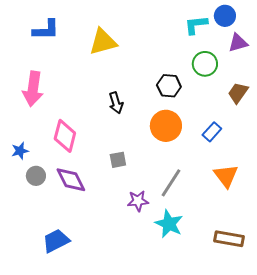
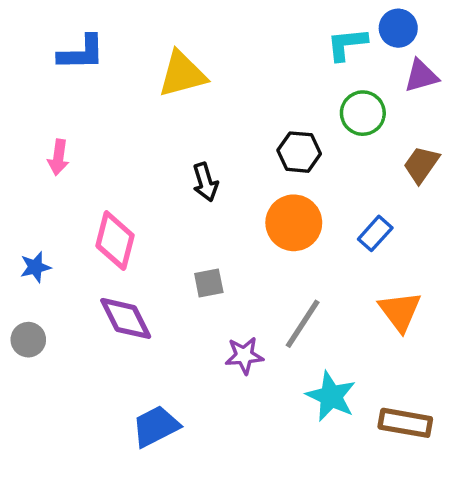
pink arrow: (33, 89) -> (58, 157), size x0.6
gray circle: (36, 176) -> (28, 340), moved
cyan star: (169, 224) -> (331, 396), moved
blue trapezoid: (56, 241) -> (156, 426), moved

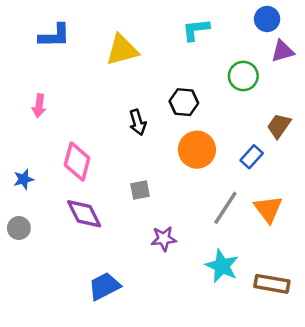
cyan L-shape: (347, 44) -> (196, 30), moved
black hexagon: (299, 152) -> (184, 102), moved
brown trapezoid: (421, 164) -> (279, 126), moved
gray line: (303, 324) -> (225, 208), moved

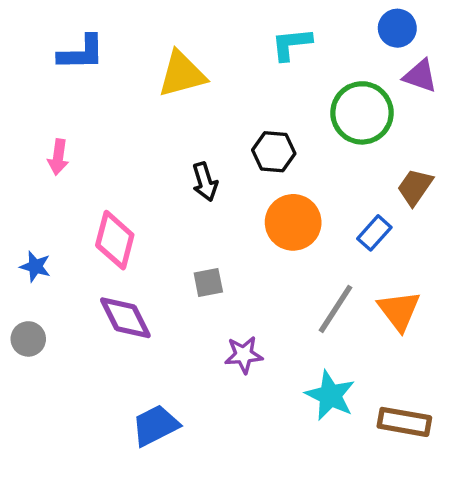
purple triangle: (282, 51) -> (420, 76), turned 35
green circle: (243, 76) -> (362, 113), size x1.4
blue star: (24, 179) -> (35, 267), turned 30

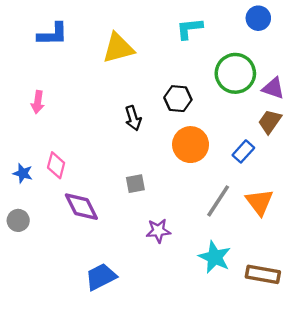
purple triangle: (420, 76) -> (273, 88), moved
pink diamond: (115, 240) -> (56, 165), moved, size x0.7

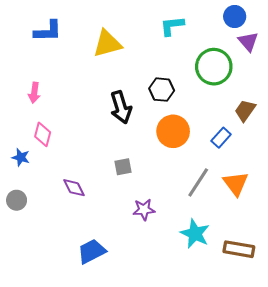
purple triangle: (273, 88) -> (248, 42), moved, turned 30
black arrow: (133, 118) -> (121, 107), size x1.4
pink diamond: (56, 165) -> (43, 134), moved
purple diamond: (81, 207) -> (74, 188), size x0.7

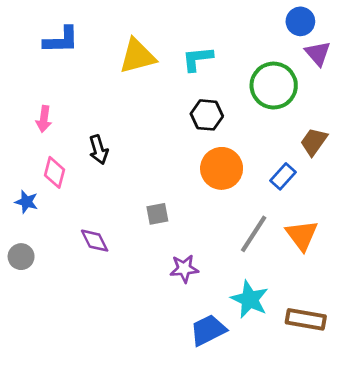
cyan L-shape: (172, 26) -> (197, 59), moved
black arrow: (121, 107) -> (99, 150), moved, size x0.7
blue trapezoid: (92, 251) -> (208, 330), moved

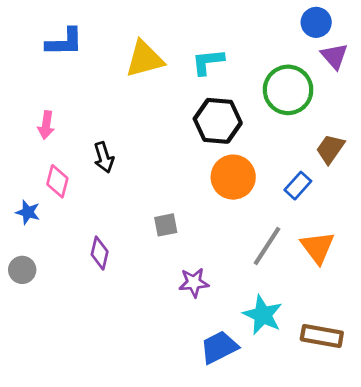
black hexagon: (207, 115) -> (218, 121), size x1.4
purple diamond: (95, 241) -> (100, 253), turned 40

